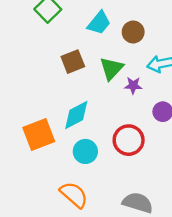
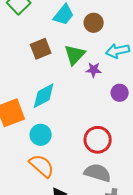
red circle: (129, 140) -> (98, 140), moved
cyan circle: (85, 151) -> (41, 135), moved

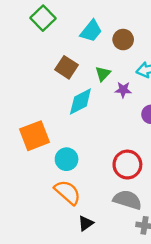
brown square: (41, 49) -> (67, 67), turned -35
green triangle: (75, 55) -> (103, 74), size x0.7
cyan diamond: (44, 96) -> (80, 101), moved

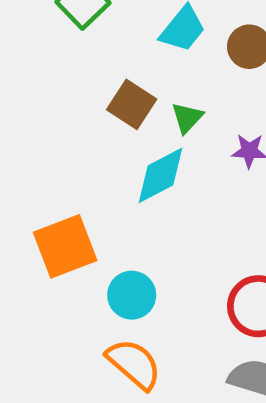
green triangle: (103, 74) -> (187, 118), moved

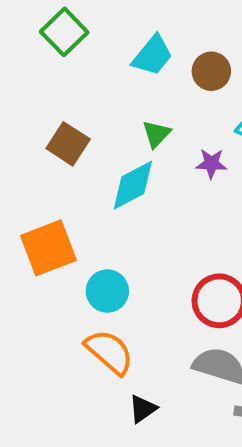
brown square: (132, 104) -> (68, 144), moved

